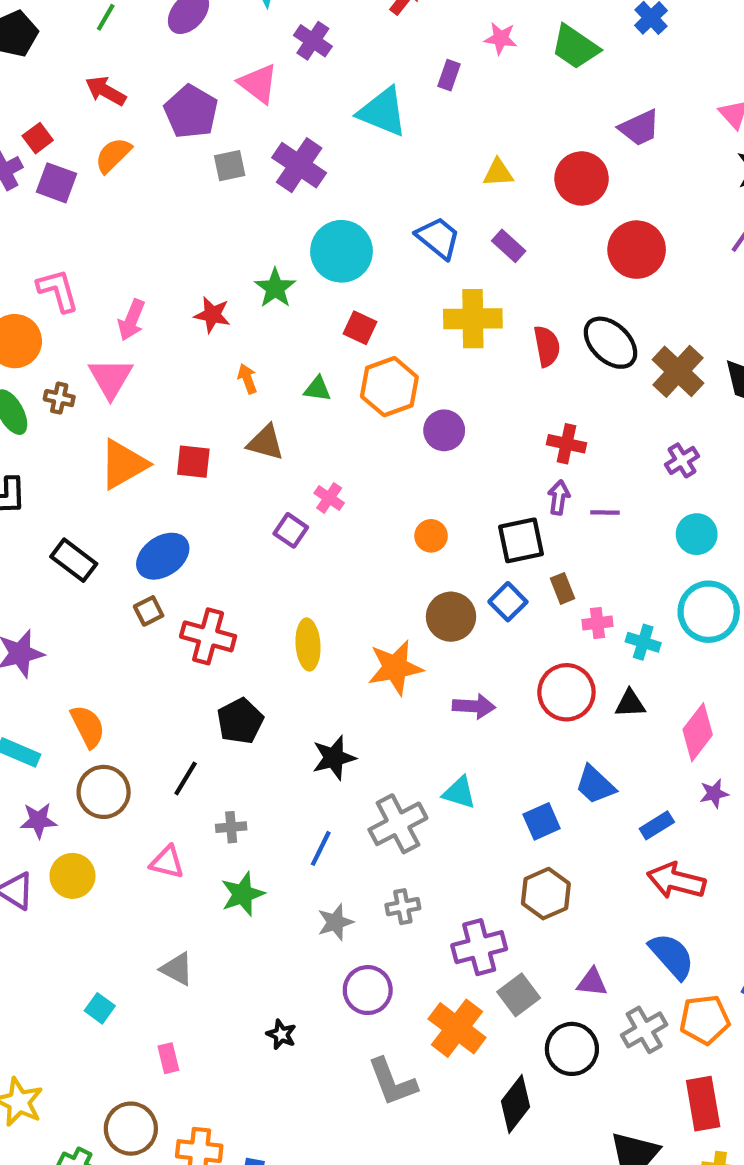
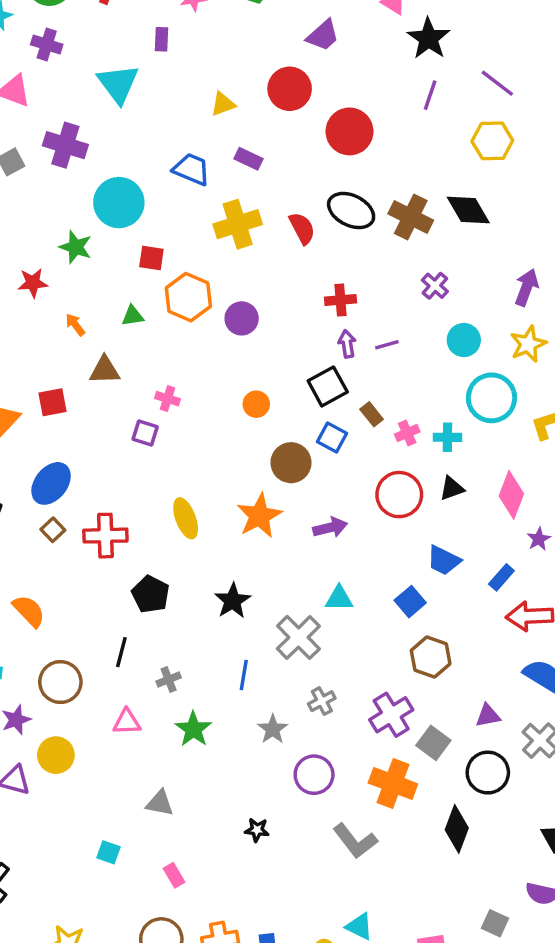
cyan triangle: (383, 112) -> (118, 84), turned 48
orange semicircle: (88, 726) -> (29, 611), moved

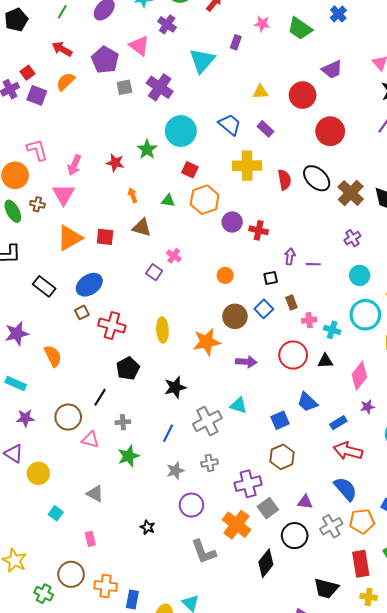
red cross: (341, 300) -> (259, 230), moved
black square: (328, 386) -> (271, 278), size x0.6
brown circle: (60, 682) -> (68, 417), moved
yellow circle: (56, 755) -> (38, 473), moved

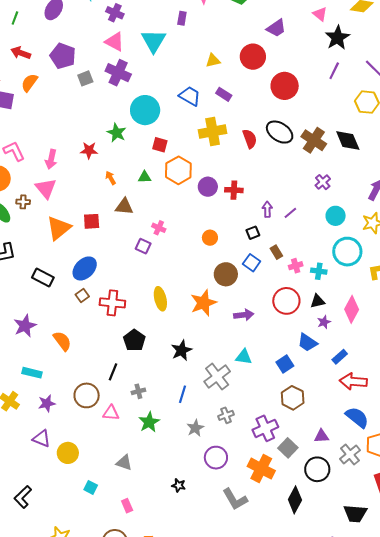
pink triangle: (139, 46) -> (115, 42), moved
purple line: (313, 264) -> (290, 213), turned -32
purple star: (367, 407) -> (324, 322), moved

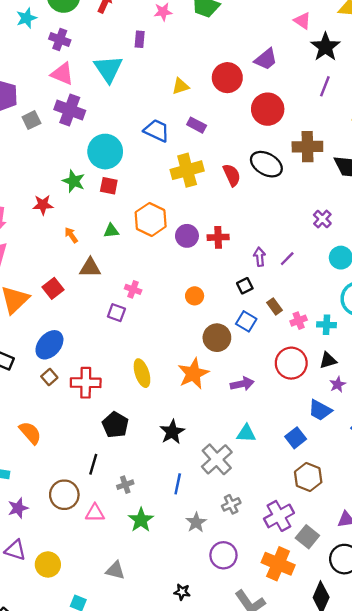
purple trapezoid: (276, 28) -> (266, 59), moved
brown cross: (314, 140) -> (307, 147), moved, turned -30
red square: (160, 145) -> (109, 186), moved
red square: (92, 221) -> (53, 288), turned -30

